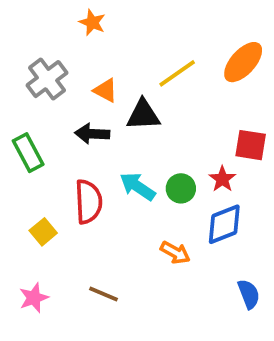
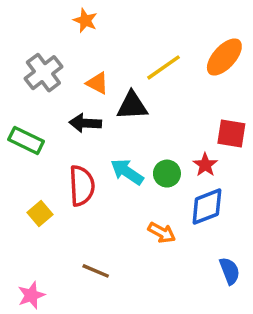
green rectangle: (28, 153) -> (26, 140), turned -36
pink star: (34, 298) -> (31, 295), moved

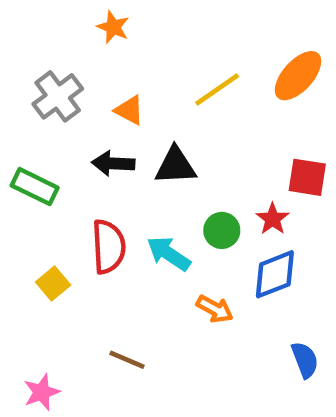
black triangle: (132, 106) -> (176, 166), moved
cyan arrow: (127, 172) -> (169, 254), moved

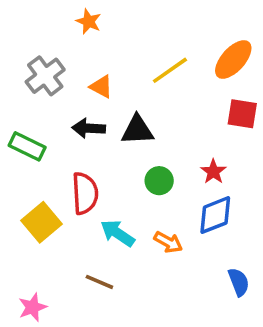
red square: (307, 177) -> (242, 114), moved
green circle: (222, 230) -> (159, 181), moved
cyan arrow: (169, 254) -> (118, 233), moved
yellow square: (53, 284) -> (42, 222), size x1.5

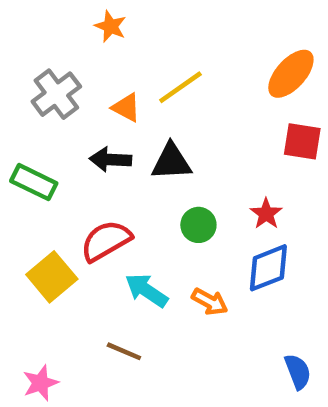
yellow line: (170, 70) -> (180, 87), moved
red semicircle: (85, 193) -> (106, 241), turned -117
blue semicircle: (239, 282) -> (298, 372), moved

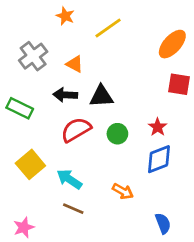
yellow line: (180, 87) -> (108, 28), moved
red semicircle: (106, 241) -> (76, 130), moved
cyan arrow: (147, 290) -> (69, 179), moved
orange arrow: (210, 302) -> (123, 191), moved
blue semicircle: (298, 372) -> (163, 223), moved

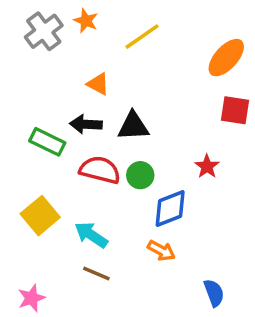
gray cross: (33, 56) -> (44, 31), moved
green rectangle: (20, 108) -> (47, 142), moved
red semicircle: (76, 130) -> (100, 170), turned 44
green circle: (117, 134) -> (140, 175), moved
blue diamond: (159, 159) -> (170, 209), moved

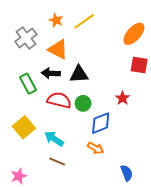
orange star: (86, 21) -> (56, 20), moved
gray cross: (44, 31) -> (26, 38), moved
orange triangle: (98, 84) -> (58, 49), size x1.5
green rectangle: (47, 142) -> (28, 84), turned 36

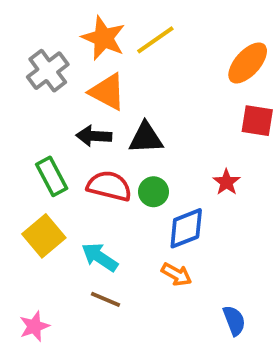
orange star: (56, 20) -> (104, 38), size x1.6
green rectangle: (28, 84) -> (52, 176), moved

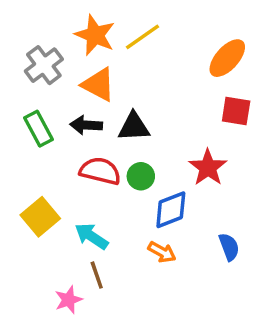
green rectangle: (52, 176) -> (39, 129), moved
red star: (227, 182) -> (208, 167), size x1.5
brown line: (105, 299) -> (97, 275), turned 48
blue semicircle: (234, 321) -> (229, 247), moved
pink star: (34, 326) -> (68, 300), moved

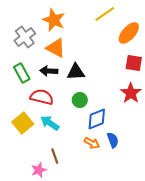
yellow line: (143, 37) -> (105, 14), moved
red star: (208, 167) -> (131, 93), moved
red semicircle: (100, 171) -> (42, 97), moved
cyan arrow: (91, 236) -> (50, 123), moved
blue semicircle: (229, 247) -> (113, 140), moved

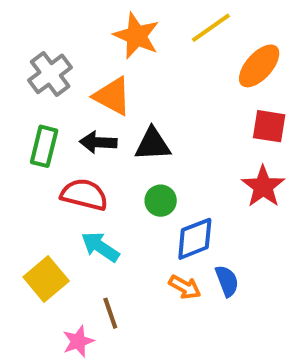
orange star: (54, 20) -> (136, 36), moved
green rectangle: (22, 73) -> (44, 146), turned 42
yellow square: (23, 123) -> (46, 279), moved

